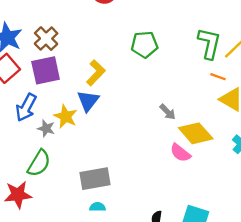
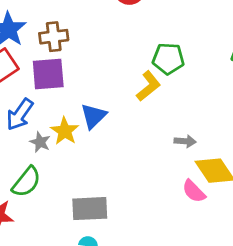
brown cross: (46, 39) -> (54, 37), turned 30
yellow L-shape: (96, 73) -> (148, 86), moved
gray arrow: (168, 112) -> (185, 141), turned -48

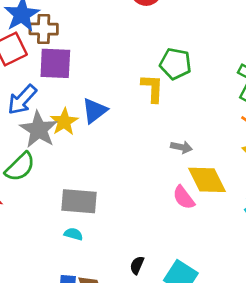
brown cross: (54, 37) -> (44, 29), moved
yellow L-shape: (148, 86) -> (152, 88), turned -56
gray star: (40, 142) -> (39, 129), size x1.8

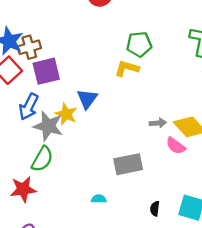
yellow L-shape: (152, 88) -> (127, 68), turned -60
gray arrow: (181, 147) -> (158, 123), moved
gray rectangle: (79, 201) -> (128, 164), moved

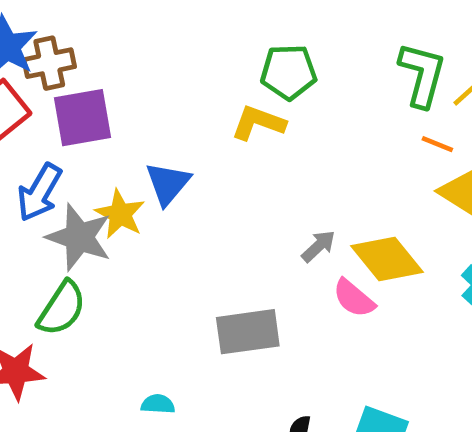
gray arrow: (158, 123) -> (318, 246), turned -42
cyan semicircle: (99, 199) -> (158, 404), moved

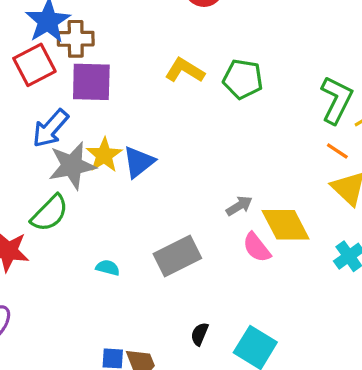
yellow L-shape: (258, 123) -> (185, 70), moved
blue triangle: (168, 184) -> (139, 162), moved
gray star: (79, 237) -> (72, 166), turned 30
gray rectangle: (248, 332) -> (177, 256), turned -30
cyan semicircle: (158, 404) -> (108, 268), moved

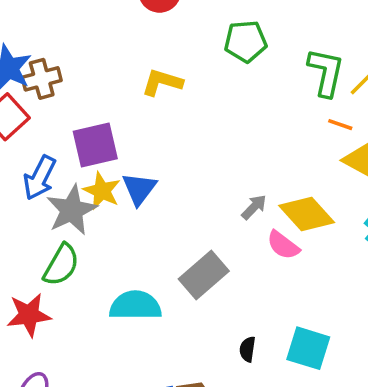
green pentagon: (243, 79) -> (246, 41), moved
purple square: (91, 82) -> (95, 145), moved
cyan semicircle: (108, 268) -> (135, 305), size x2.0

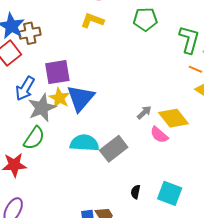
yellow L-shape: (162, 82) -> (92, 21), moved
blue triangle: (139, 189) -> (81, 98), size x1.4
cyan semicircle: (135, 305) -> (84, 143), moved

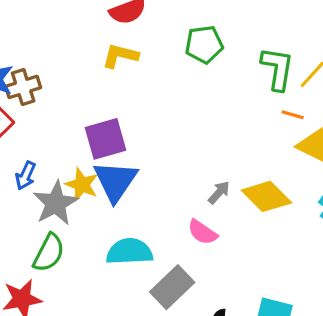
purple square: (57, 72) -> (106, 139), moved
blue arrow: (25, 88) -> (26, 176), size x0.7
pink semicircle: (159, 135) -> (202, 232), moved
gray rectangle: (114, 149) -> (172, 287), moved

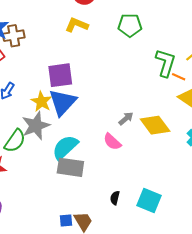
green L-shape: (277, 69) -> (165, 63), moved
gray star: (56, 203) -> (36, 126), moved
cyan semicircle: (129, 252) -> (65, 147), turned -48
gray rectangle: (172, 287) -> (70, 167), moved, turned 44

